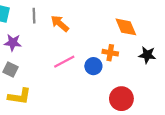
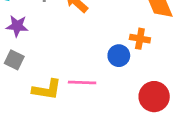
pink line: (64, 62) -> (82, 82), moved, turned 30
yellow L-shape: (19, 96) -> (47, 89), moved

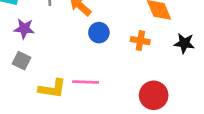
blue circle: (119, 56) -> (99, 33), moved

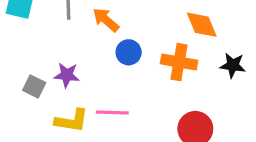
purple star: (24, 29) -> (67, 75), moved
orange cross: (140, 41) -> (179, 62), size x1.5

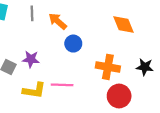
orange cross: (179, 62) -> (108, 67), moved
black star: (233, 65) -> (145, 67), moved

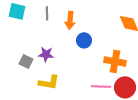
orange arrow: (58, 21) -> (70, 20), turned -126
pink line: (62, 85) -> (101, 86), moved

